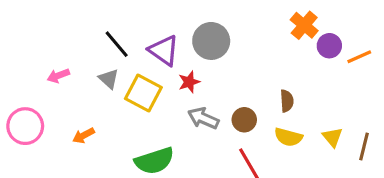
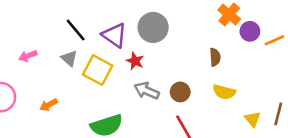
red star: (189, 82) -> (135, 61), turned -30
brown semicircle: (287, 101) -> (215, 57), moved
yellow semicircle: (288, 137) -> (224, 92), moved
yellow triangle: (333, 137) -> (252, 119), moved

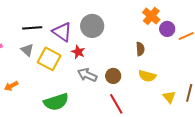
black line: (76, 30) -> (32, 28), turned -54

